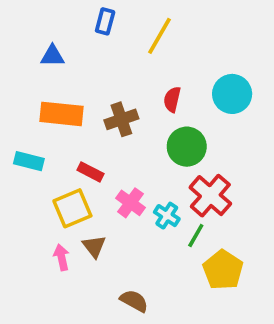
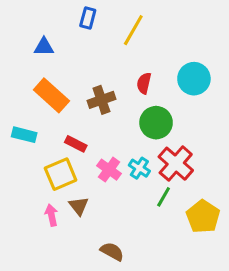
orange rectangle: (62, 114) -> (51, 95), turned 36
cyan cross: (167, 216) -> (139, 168), moved
yellow pentagon: (223, 270) -> (203, 217), moved

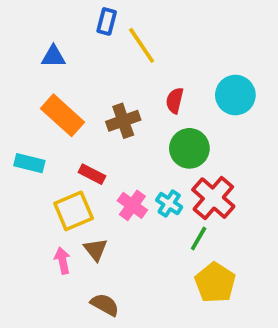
yellow line: (133, 30) -> (142, 45), moved, turned -64
yellow pentagon: (203, 217) -> (215, 283), moved
brown semicircle: (112, 251) -> (105, 305), moved

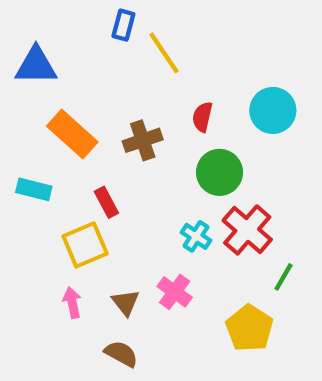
blue triangle: (53, 56) -> (36, 66), moved, size x1.5
red rectangle: (92, 174) -> (106, 202), turned 35
pink cross: (132, 205) -> (175, 292), moved
green line: (199, 238) -> (284, 277), moved
brown triangle: (96, 250) -> (126, 303), moved

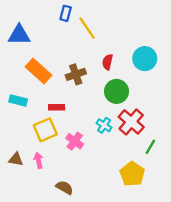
red rectangle: (106, 202) -> (57, 107), turned -63
pink cross: (175, 292) -> (75, 141), moved
brown triangle: (126, 303) -> (16, 159), moved, turned -42

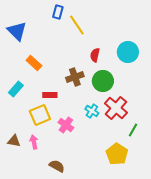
blue triangle: (19, 35) -> (17, 31), turned 45
orange rectangle: (38, 71) -> (34, 63), size x0.7
brown cross: (76, 74) -> (75, 77), moved
cyan rectangle: (18, 100) -> (16, 89), turned -63

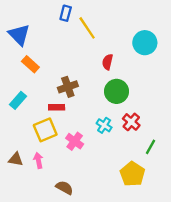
cyan circle: (128, 52) -> (145, 43), moved
orange rectangle: (34, 63) -> (30, 64), moved
brown cross: (75, 77) -> (68, 87), moved
red cross: (116, 108) -> (131, 122), size x0.7

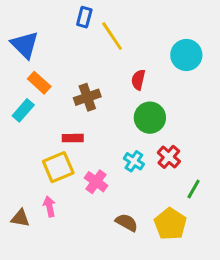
brown cross: (68, 87) -> (87, 97), moved
cyan rectangle: (18, 100) -> (23, 110), moved
brown triangle: (16, 159) -> (20, 218), moved
brown semicircle: (64, 188) -> (127, 222), moved

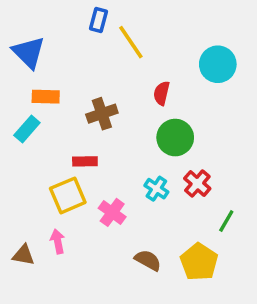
orange rectangle: (39, 83) -> (46, 97), turned -40

